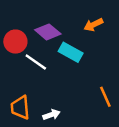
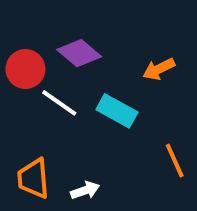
orange arrow: (93, 25) -> (159, 69), moved
cyan rectangle: (71, 52) -> (117, 111), moved

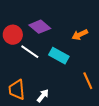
white arrow: (85, 190) -> (43, 96), turned -32

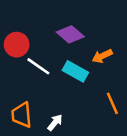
purple diamond: (40, 27) -> (70, 34), moved
orange arrow: (80, 35) -> (102, 56), moved

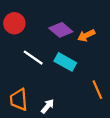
red circle: (17, 45) -> (14, 23), moved
orange arrow: (102, 56) -> (86, 35), moved

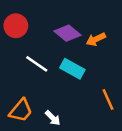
orange trapezoid: (19, 100) -> (21, 111), turned -135
white arrow: (48, 106) -> (53, 118), turned 96

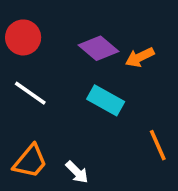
white line: (37, 64) -> (30, 93), moved

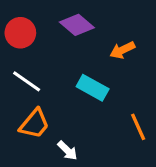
purple diamond: (98, 48) -> (77, 25), moved
orange trapezoid: (30, 161) -> (34, 124), moved

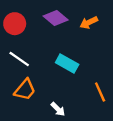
orange arrow: (122, 50) -> (89, 23), moved
white arrow: (67, 150) -> (58, 109), moved

